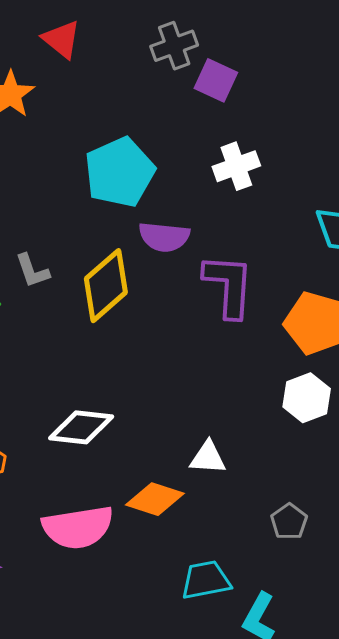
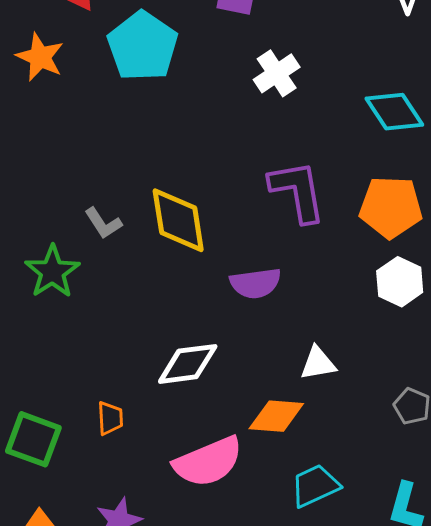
cyan pentagon: (120, 172) -> (143, 46), moved
purple semicircle: (164, 237) -> (255, 283), moved
yellow diamond: (106, 286) -> (178, 220), turned -44
cyan trapezoid: (206, 580) -> (315, 486), moved

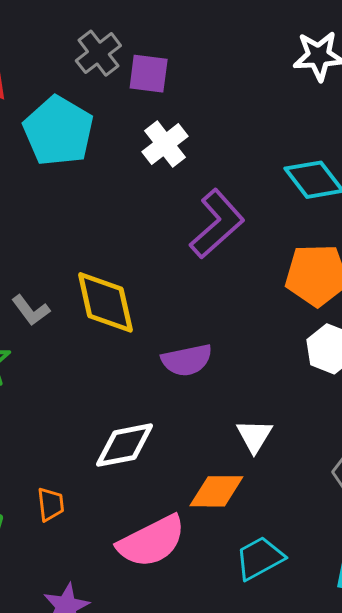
white cross: (277, 73) -> (165, 144), moved
purple L-shape: (297, 191) -> (217, 224), moved, turned 62
white triangle: (318, 363) -> (254, 436), turned -45

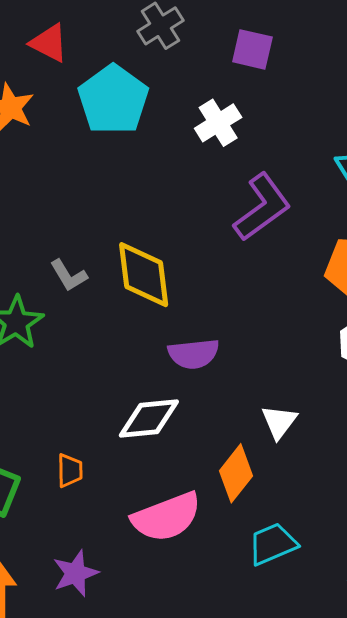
purple square: (149, 74) -> (252, 49), moved
purple semicircle: (187, 360) -> (194, 354), moved
orange diamond: (216, 491) -> (236, 473), turned -58

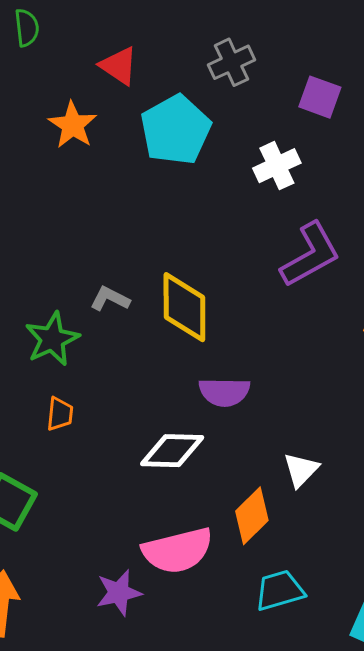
gray L-shape: (69, 275) -> (110, 299), turned 141
orange trapezoid: (70, 470) -> (60, 414), moved
purple star: (76, 573) -> (119, 593), moved

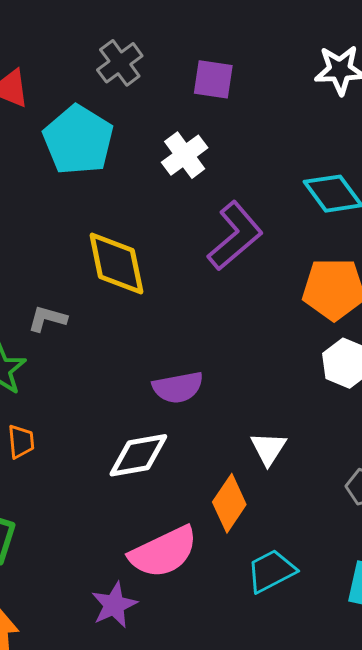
yellow diamond: (184, 307) -> (116, 264), moved

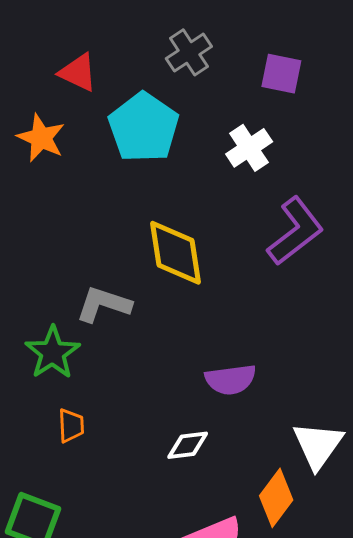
gray L-shape: (47, 319) -> (104, 304), size x1.4
white triangle: (268, 449) -> (318, 445), size x1.4
white diamond: (138, 455) -> (188, 445), size x0.7

